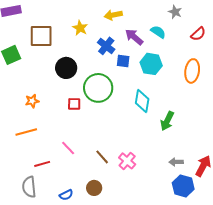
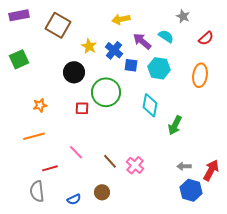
yellow star: (80, 28) -> (89, 46), moved
brown square: (41, 36) -> (58, 25), moved, turned 30

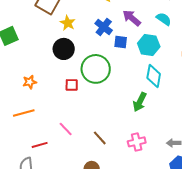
cyan semicircle: (166, 36) -> (164, 19), moved
yellow star: (89, 46) -> (68, 23), moved
cyan diamond: (150, 105) -> (154, 76), moved
green arrow: (175, 125) -> (140, 102), moved
pink cross: (135, 165) -> (137, 142), moved, turned 36

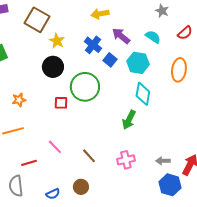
blue square: (121, 42) -> (110, 60), turned 32

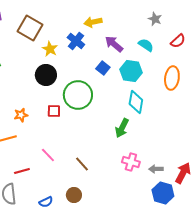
blue cross: (93, 45) -> (76, 41), moved
orange star: (19, 100) -> (21, 115), moved
pink cross: (126, 160) -> (131, 162), moved, turned 30

